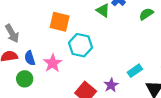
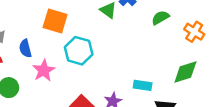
blue semicircle: (30, 58) -> (25, 48), moved
cyan rectangle: (135, 71) -> (143, 85), turned 40

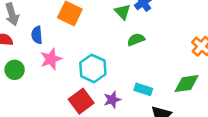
green semicircle: (160, 18) -> (136, 40), moved
cyan hexagon: (79, 51) -> (93, 68), moved

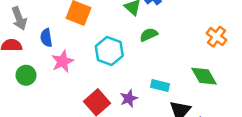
cyan hexagon: (93, 68) -> (109, 51), moved
green diamond: (186, 84) -> (204, 76), turned 72

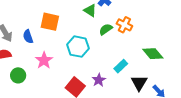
orange cross: (217, 37) -> (124, 25), moved
blue semicircle: (46, 38) -> (28, 37), moved
cyan rectangle: (160, 85) -> (121, 66), turned -48

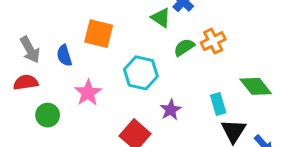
orange cross: (124, 25) -> (213, 41), turned 35
cyan rectangle: (121, 66) -> (218, 104), moved, turned -64
purple star: (99, 80) -> (171, 110), moved

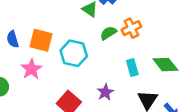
orange square: (99, 34) -> (41, 40), moved
cyan rectangle: (218, 104) -> (132, 67), moved
purple star: (171, 110) -> (105, 92), moved

